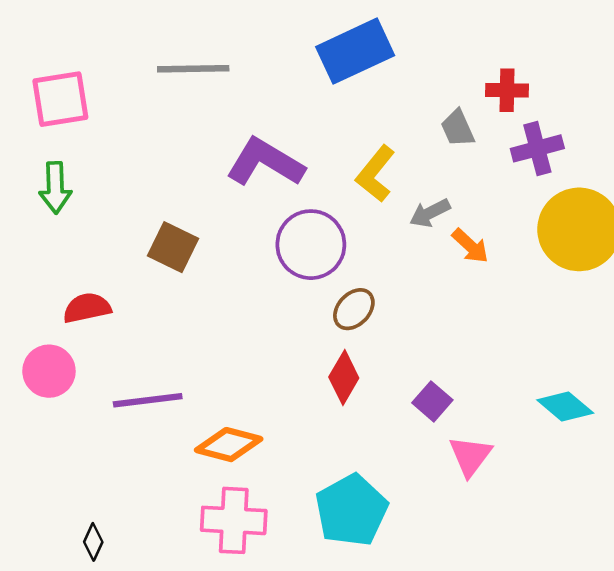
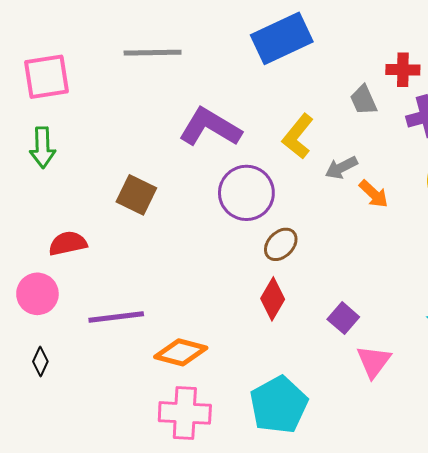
black diamond: (93, 542) -> (40, 361), moved

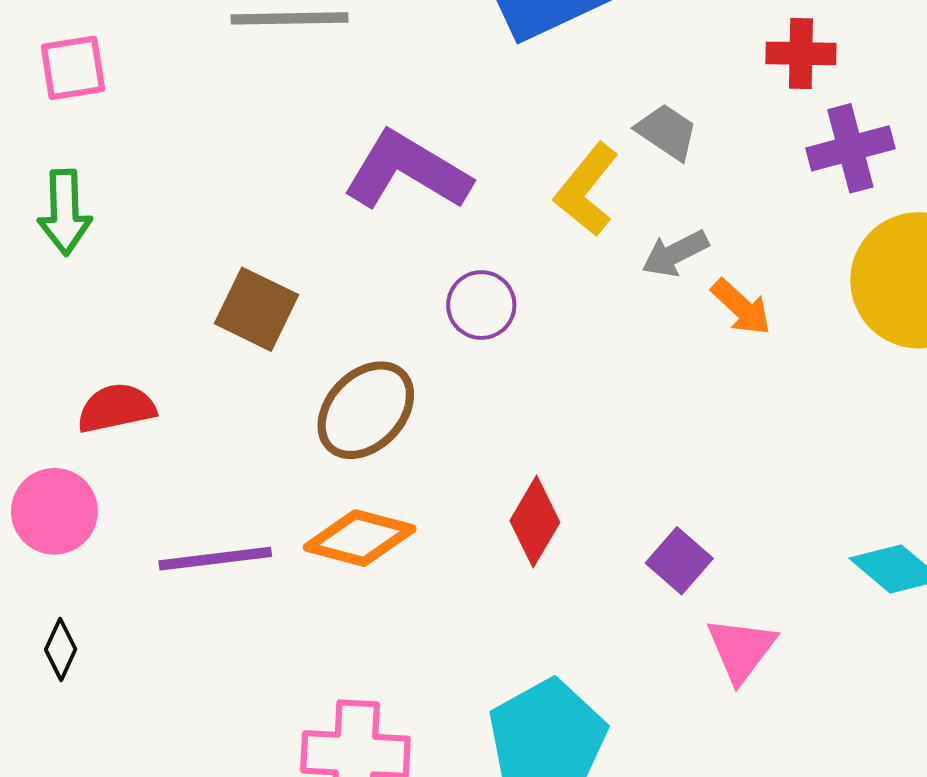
pink square: (47, 77) -> (73, 68), size x0.7
gray trapezoid: (364, 100) -> (667, 132), moved, turned 148
purple circle: (246, 193) -> (481, 305), size x0.6
brown ellipse: (281, 244) -> (366, 410), moved, size x1.4
orange diamond: (181, 352) -> (360, 538), moved

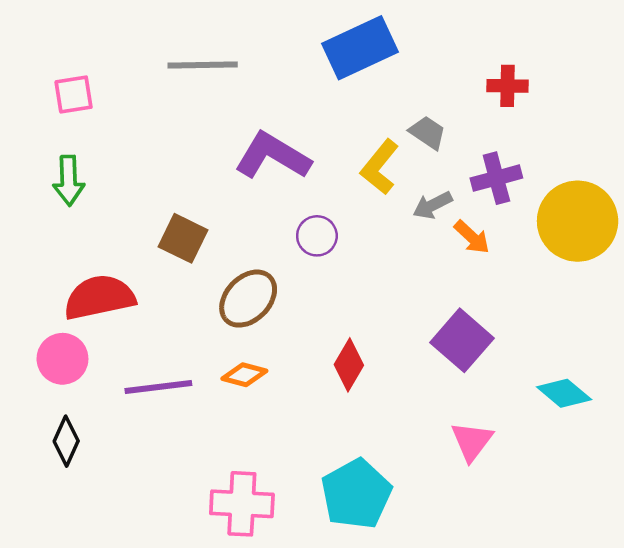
purple cross: (850, 148) -> (496, 178), moved
red semicircle: (116, 408) -> (99, 297), size x1.5
orange diamond: (360, 538) -> (244, 375), size x0.7
purple square: (679, 561) -> (462, 340), moved, size x1.6
black diamond: (61, 649) -> (66, 441), size x1.4

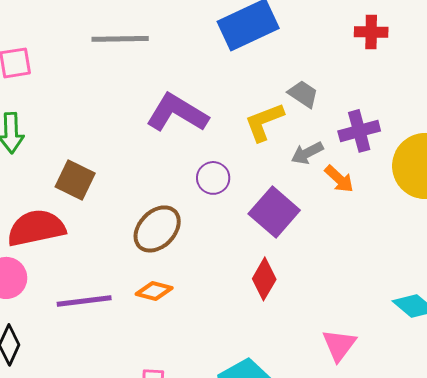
red cross: (507, 86) -> (371, 32), moved
yellow L-shape: (380, 167) -> (264, 122), turned 30
brown square: (183, 238) -> (75, 180), moved
purple square: (462, 340) -> (274, 212), moved
red diamond: (349, 365) -> (264, 279), moved

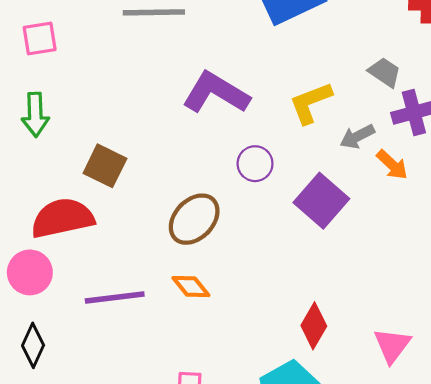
gray trapezoid: (303, 94) -> (385, 72), moved
red diamond: (264, 279) -> (314, 326), moved
orange diamond: (154, 291) -> (191, 287), turned 36

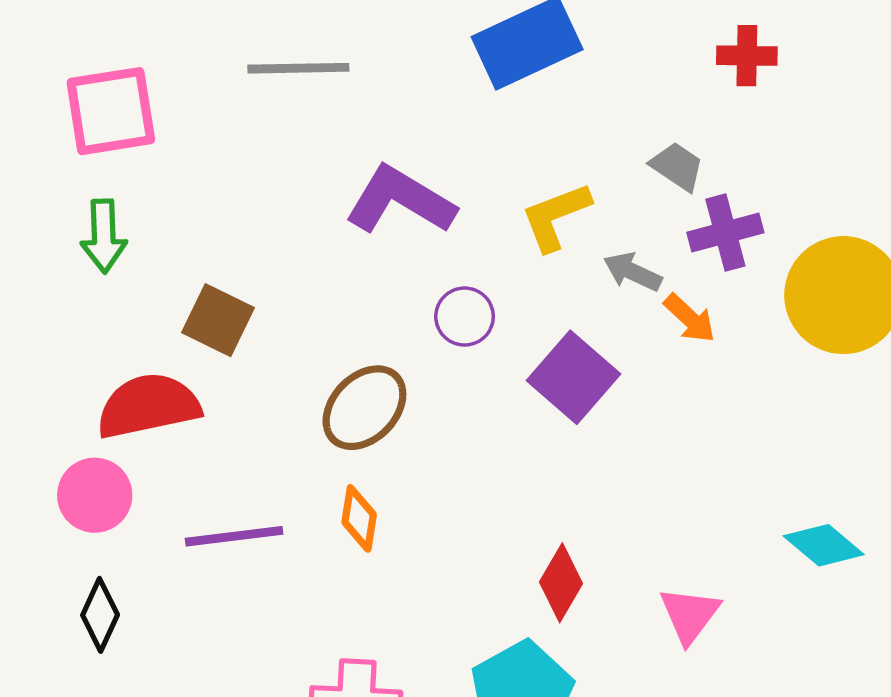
pink square: (40, 39) -> (111, 111), size x1.6
gray arrow: (357, 136) -> (632, 272), turned 52
orange diamond: (191, 287) -> (359, 518), turned 48

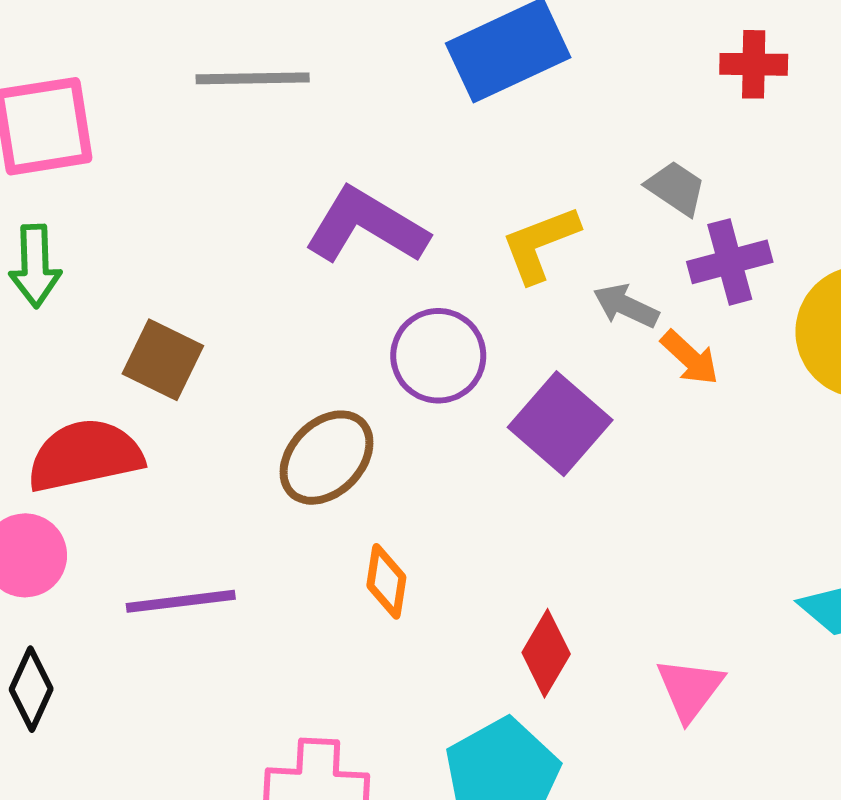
purple circle: (465, 317) -> (438, 356), size x1.4
orange diamond: (359, 518) -> (386, 581), moved

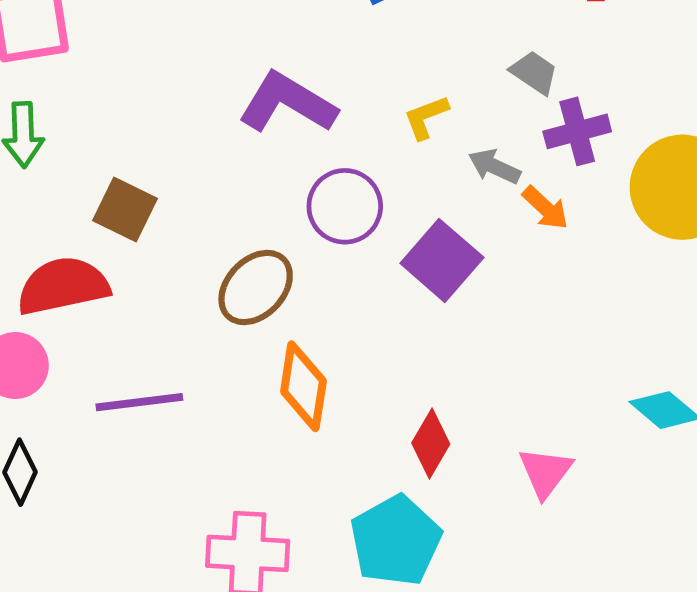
yellow L-shape: (540, 244) -> (426, 117), size x0.7
orange diamond: (386, 581) -> (303, 386), size x1.5

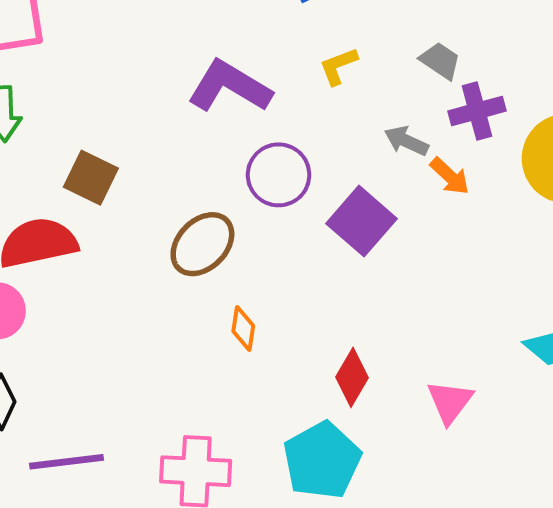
yellow L-shape: (426, 117) -> (338, 66), moved
orange diamond: (303, 386) -> (243, 328), size x0.6
purple line: (139, 402) -> (66, 462), moved

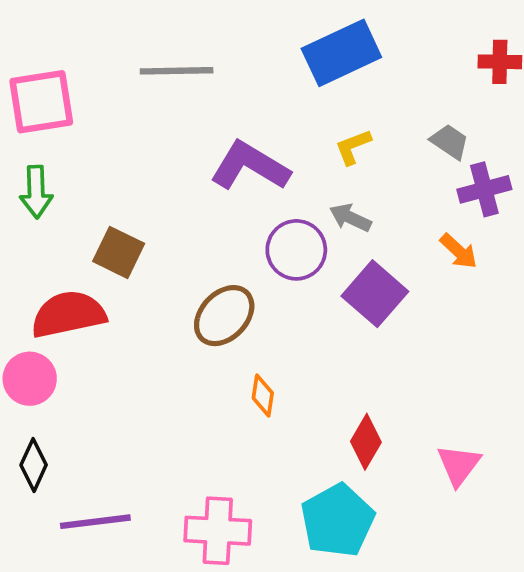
gray arrow: (406, 141) -> (350, 218), moved

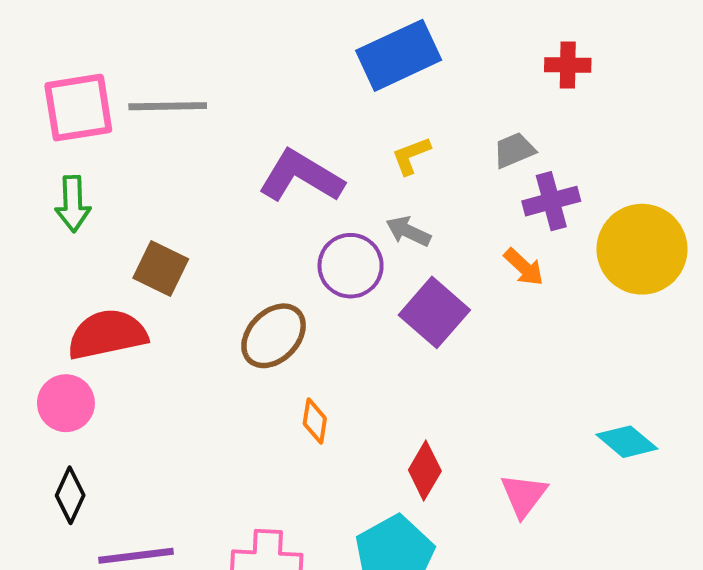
gray line: (177, 71) -> (168, 106), moved
gray trapezoid: (450, 142) -> (514, 150), turned -57

